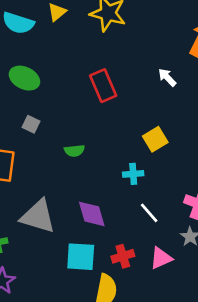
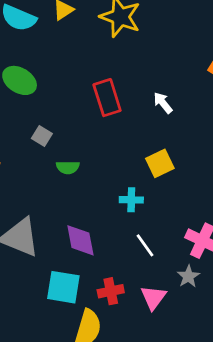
white arrow: (167, 77) -> (163, 103), moved
gray square: (31, 124) -> (42, 136), moved
pink triangle: (161, 258) -> (153, 297), turned -35

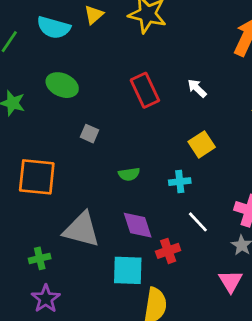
green semicircle: (68, 167) -> (129, 174), moved
red cross: (111, 291) -> (168, 251), moved
pink triangle: (153, 297) -> (230, 281), moved

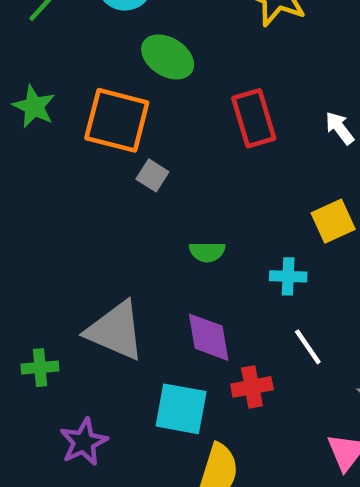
green ellipse: (62, 85) -> (168, 57), moved
orange square: (37, 177) -> (117, 120), moved
purple star: (46, 299) -> (84, 442), moved

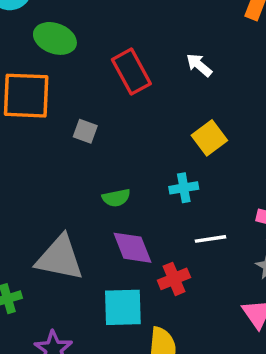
gray square: (152, 175) -> (85, 131), moved
green semicircle: (207, 252) -> (116, 198), moved
white line: (308, 347) -> (210, 239), turned -52

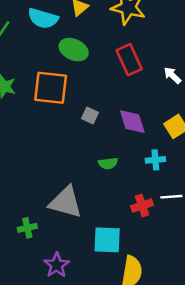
red rectangle: (131, 72) -> (129, 60), moved
purple diamond: (132, 248) -> (132, 122), moved
red cross: (174, 279) -> (142, 206), moved

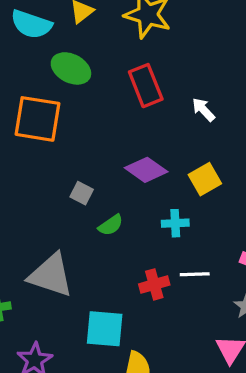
gray square: (90, 116) -> (82, 193), moved
purple diamond: (132, 122) -> (146, 170), turned -40
green semicircle: (108, 163) -> (111, 225), turned -30

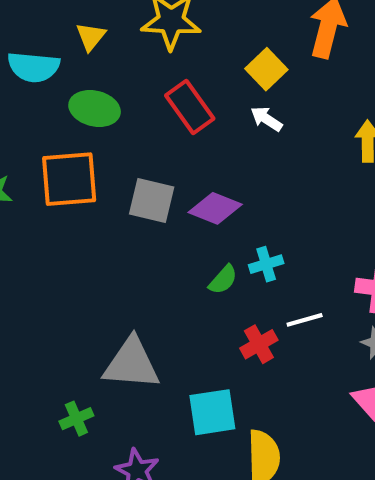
yellow square: (205, 179) -> (266, 69), moved
gray square: (82, 193) -> (152, 200), moved, size x1.6
green semicircle: (111, 225) -> (223, 280), moved

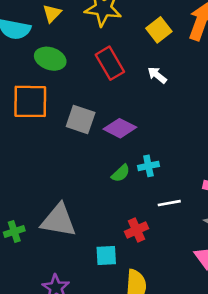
yellow square: (266, 69) -> (159, 30), moved
red cross: (259, 344) -> (137, 230), moved
cyan square: (212, 412) -> (106, 255), size x0.7
green cross: (76, 419) -> (14, 231), moved

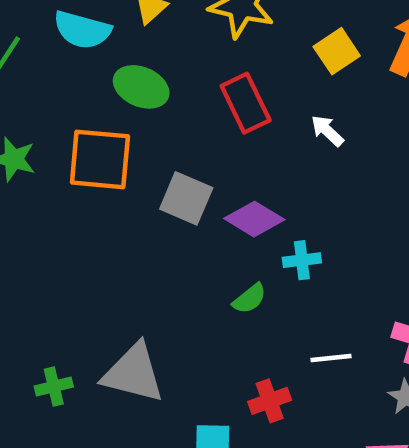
cyan cross: (148, 166) -> (302, 260), moved

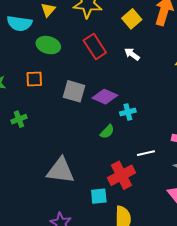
orange square: (100, 159) -> (34, 79), size x0.6
green cross: (54, 387) -> (19, 119), moved
red cross: (270, 401) -> (121, 175), size x1.5

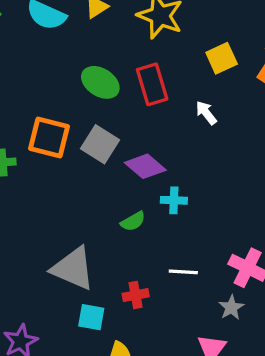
green ellipse: (48, 45) -> (100, 82), moved
orange square: (34, 79) -> (49, 138), moved, size x1.5
gray triangle: (60, 171) -> (73, 269), moved
red cross: (121, 175) -> (136, 295), size x0.6

